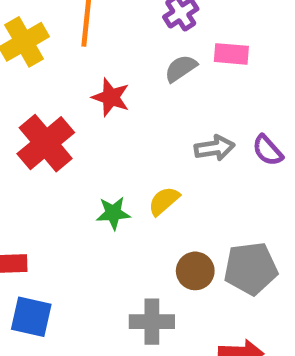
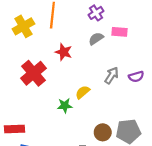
gray arrow: (215, 148) -> (112, 75), turned -48
purple semicircle: (268, 150) -> (136, 77), turned -64
yellow semicircle: (164, 201) -> (83, 92), moved

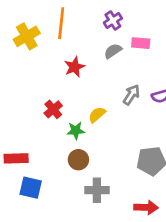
red star: (64, 52) -> (74, 67), turned 30
red cross: (33, 73) -> (53, 109), moved, size x0.6
brown circle: (103, 132) -> (78, 160), moved

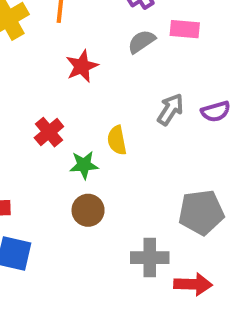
yellow semicircle: (97, 115) -> (117, 140), turned -60
gray cross: (97, 190) -> (150, 258), moved

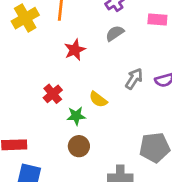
pink rectangle: (185, 29) -> (157, 19), moved
yellow semicircle: (117, 140) -> (98, 99), turned -42

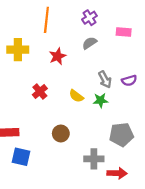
yellow cross: (25, 18) -> (18, 50), moved, turned 30
gray arrow: (134, 79) -> (105, 79), turned 119
green star: (76, 116) -> (101, 100), moved

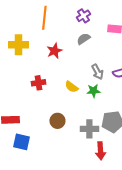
red cross: (40, 92) -> (38, 83), turned 32
gray cross: (94, 159) -> (89, 129), moved
red arrow: (117, 173) -> (100, 151), moved, turned 84

